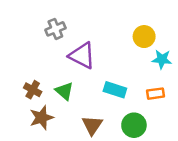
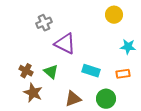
yellow circle: (144, 37) -> (114, 15), moved
brown star: (41, 118) -> (33, 93), turned -30
brown triangle: (92, 125) -> (73, 99), turned 36

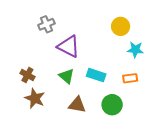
yellow circle: (114, 15) -> (121, 26), moved
green triangle: (51, 72) -> (67, 76), moved
brown triangle: (73, 99) -> (77, 105), turned 30

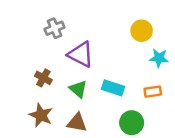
brown cross: (27, 75) -> (43, 78), moved
brown triangle: (77, 105) -> (77, 123), moved

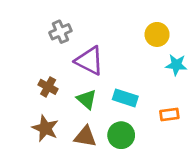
orange rectangle: (153, 92) -> (169, 114), moved
green circle: (132, 123) -> (121, 135), moved

